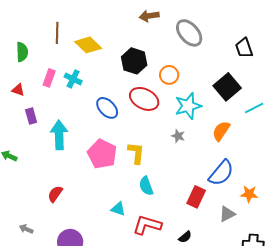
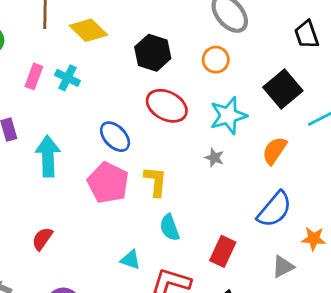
orange circle: (169, 75) -> (216, 60), moved
blue ellipse: (107, 108) -> (115, 137), moved
red rectangle: (196, 197) -> (223, 251), moved

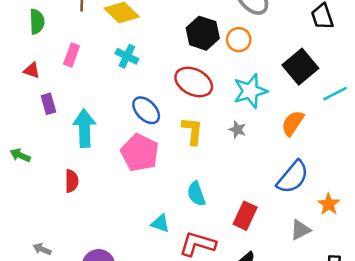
black hexagon: (153, 53) -> (203, 33), moved
cyan cross: (67, 78) -> (127, 56), moved
yellow L-shape: (156, 181) -> (192, 131), moved
red semicircle: (42, 239) -> (72, 181), moved, turned 145
orange star: (314, 239) -> (329, 204), turned 30

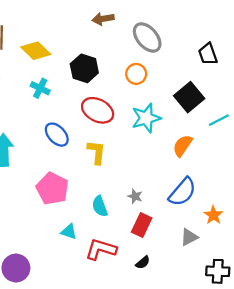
black hexagon: (203, 33) -> (84, 68), moved
gray star: (237, 130) -> (135, 196), moved
pink pentagon: (140, 153) -> (52, 189), moved

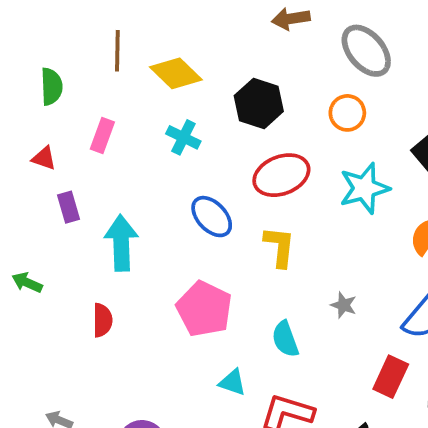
red ellipse: (98, 110) -> (281, 175), turned -48
gray star: (135, 196) -> (344, 305), moved
red rectangle: (142, 225) -> (391, 377), moved

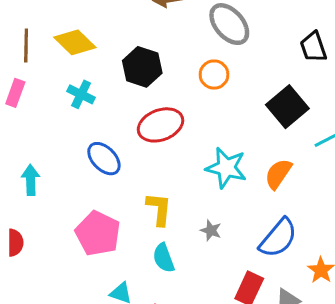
brown line: (117, 51) -> (26, 45), moved
cyan star: (364, 188) -> (226, 168), moved, turned 30
cyan arrow: (121, 243) -> (31, 180), size x0.7
yellow L-shape: (280, 247) -> (159, 209), moved

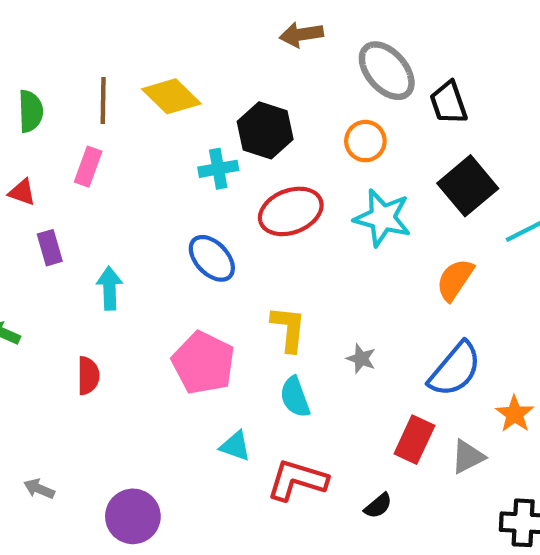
black trapezoid: (313, 47) -> (449, 103), moved
cyan cross: (81, 94) -> (218, 169), moved, turned -36
cyan star: (226, 168) -> (382, 218), moved

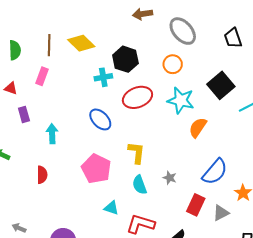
black trapezoid: (449, 103) -> (233, 38), moved
orange semicircle: (455, 280) -> (198, 128), moved
gray star: (361, 359) -> (170, 178), moved

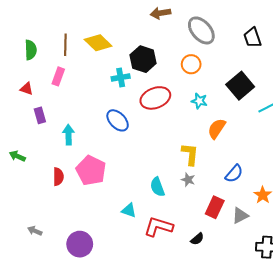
cyan star: (181, 100) -> (199, 101), size x0.6
yellow L-shape: (136, 153) -> (190, 154), moved
pink pentagon: (96, 169) -> (91, 170), moved
blue semicircle: (215, 172) -> (234, 174), size x0.7

